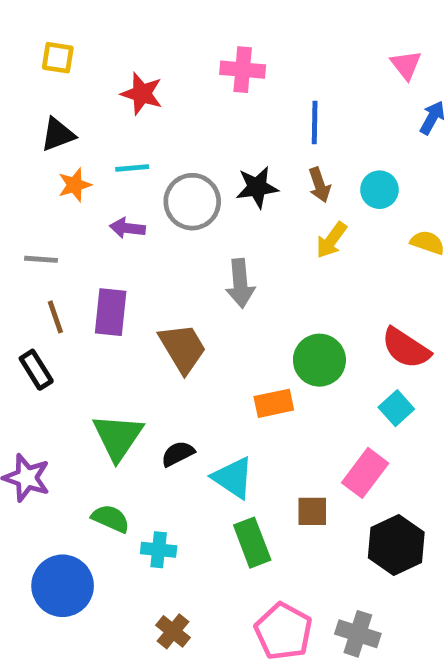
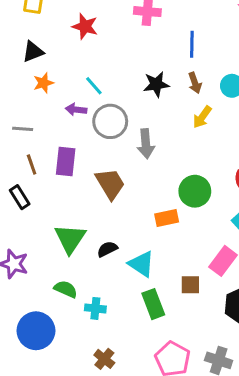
cyan line: (132, 168) -> (94, 86), moved, turned 54
gray circle: (192, 202) -> (110, 121), moved

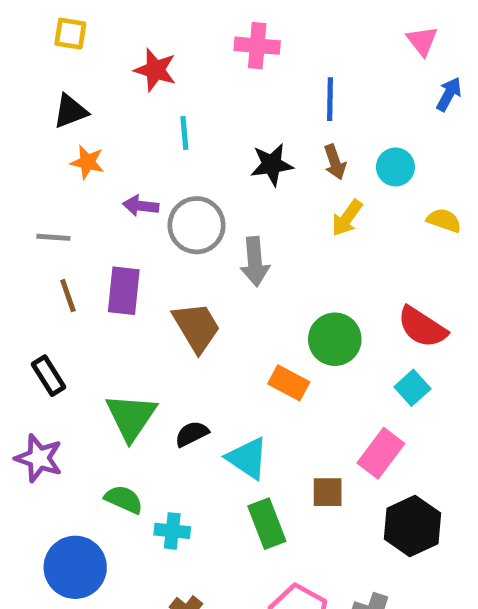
orange star: (43, 83) -> (87, 162), turned 30
cyan line: (94, 86) -> (184, 133), moved, turned 36
black rectangle: (20, 197) -> (49, 376), moved
orange rectangle: (167, 218) -> (289, 383), turned 40

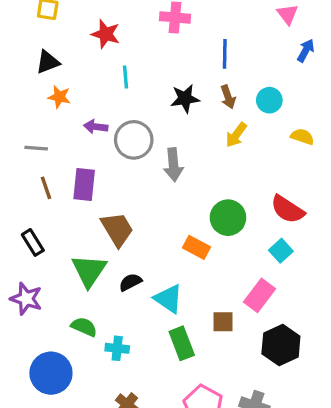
brown trapezoid: (197, 327) -> (117, 229), moved

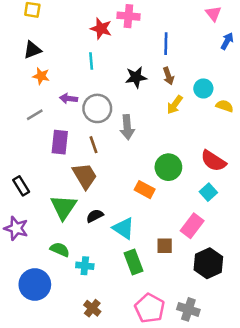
red star: (106, 34) -> (101, 29), moved
cyan circle: (269, 100) -> (203, 88), moved
gray line: (36, 148) -> (35, 115), moved, turned -35
brown line: (46, 188) -> (94, 145), moved

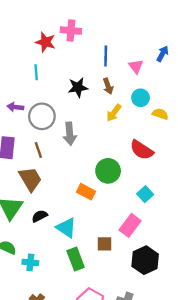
pink triangle: (213, 14) -> (136, 66), moved
red semicircle: (213, 161) -> (142, 150), moved

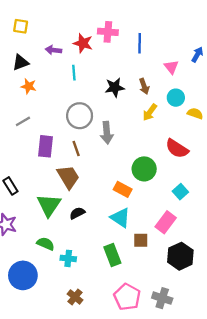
blue line: (106, 56) -> (140, 43), moved
purple arrow: (15, 107) -> (53, 50), moved
cyan triangle: (66, 228) -> (120, 218), moved

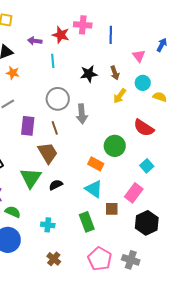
green semicircle: (46, 244) -> (13, 212), moved

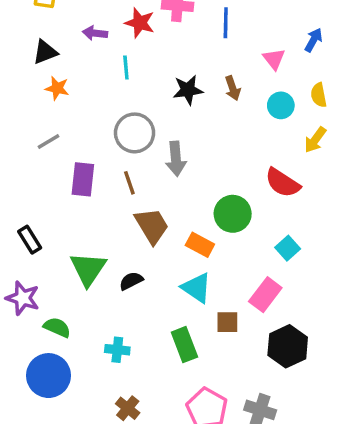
yellow arrow: (120, 96) -> (315, 140), moved
yellow semicircle: (160, 97) -> (319, 95), moved, turned -120
brown trapezoid: (48, 153) -> (152, 226), moved

